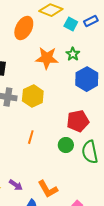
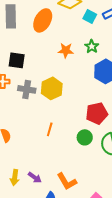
orange star: (47, 58) -> (66, 50), size x0.7

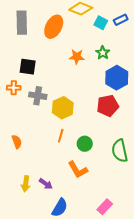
yellow hexagon: (52, 88) -> (63, 108), moved
red pentagon: (97, 113) -> (108, 106), moved
green circle: (85, 137) -> (85, 144), moved
orange L-shape: (67, 181) -> (78, 170), moved

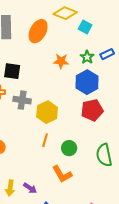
blue rectangle: (121, 20) -> (107, 54), moved
blue hexagon: (117, 78) -> (87, 82), moved

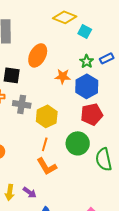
orange ellipse: (38, 31) -> (38, 55), moved
orange star: (61, 61) -> (63, 76), moved
green circle: (69, 148) -> (78, 143), moved, size x1.5
orange L-shape: (62, 174) -> (47, 166), moved

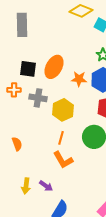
orange ellipse: (38, 55) -> (54, 67), moved
orange star: (63, 76) -> (79, 79), moved

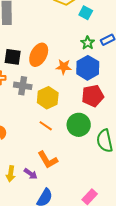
orange line: (61, 138) -> (46, 126), turned -72
orange L-shape: (63, 160) -> (48, 160), moved

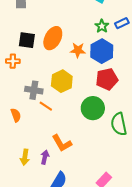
gray cross: (23, 86) -> (34, 90), moved
orange line: (46, 126) -> (46, 106), moved
purple arrow: (31, 174) -> (45, 157), turned -112

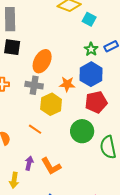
black square: (27, 40) -> (12, 47), moved
orange star: (78, 50) -> (67, 84), moved
gray cross: (34, 90) -> (34, 85), moved
purple arrow: (45, 157) -> (29, 163), moved

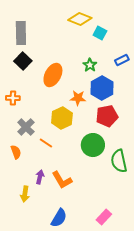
black square: (12, 47) -> (23, 61), turned 36
green star: (91, 49) -> (90, 65), moved
gray cross: (34, 85) -> (26, 127), moved, turned 36

